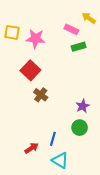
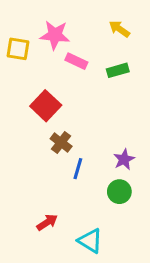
yellow arrow: (89, 18) -> (119, 29), moved
pink rectangle: (71, 29) -> (76, 61), moved
pink star: (36, 39) -> (55, 35), moved
blue line: (53, 139) -> (78, 169), moved

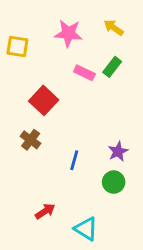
pink star: (55, 35) -> (68, 33), moved
pink rectangle: (76, 61) -> (84, 73), moved
green rectangle: (118, 70) -> (112, 67), turned -36
brown cross: (61, 142) -> (31, 140), moved

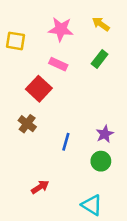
pink rectangle: (84, 73) -> (58, 64), moved
cyan triangle: (86, 229) -> (92, 205), moved

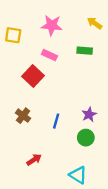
yellow arrow: (101, 24) -> (95, 23), moved
green rectangle: (100, 59) -> (85, 51), turned 56
brown cross: (27, 124) -> (23, 116), moved

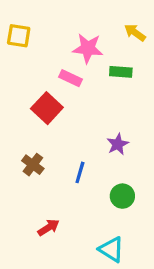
pink star: (52, 25) -> (88, 48), moved
yellow square: (13, 35) -> (19, 36), moved
purple star: (89, 114) -> (118, 144), moved

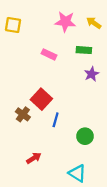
pink star: (88, 48) -> (65, 22), moved
red square: (47, 108) -> (41, 99), moved
purple star: (118, 144) -> (92, 74), moved

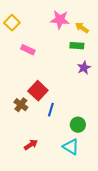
yellow arrow: (94, 23) -> (82, 28), moved
yellow square: (13, 25) -> (12, 23), turned 35
pink rectangle: (49, 54) -> (28, 50), moved
cyan triangle: (77, 173) -> (71, 147), moved

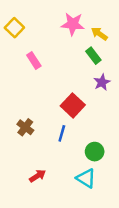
green rectangle: (77, 46) -> (93, 56), turned 48
pink rectangle: (28, 50) -> (34, 60), turned 32
red square: (38, 91) -> (73, 105), moved

